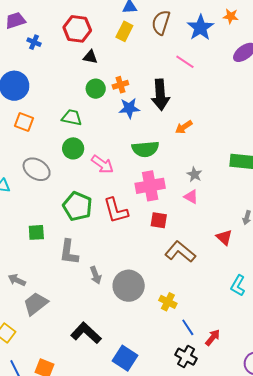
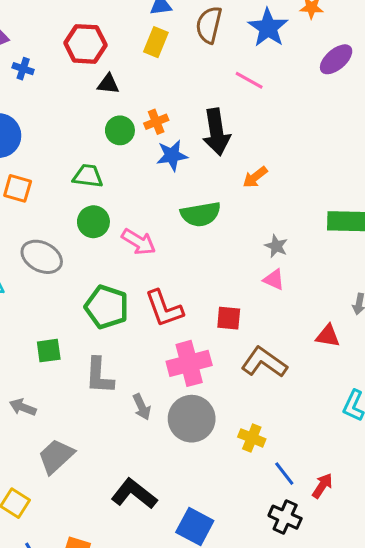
pink cross: (150, 186) -> (189, 363), moved
red triangle: (224, 237) -> (328, 336), turned -30
gray arrow: (17, 280) -> (23, 407), moved

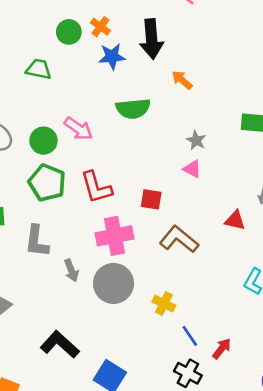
orange cross: (156, 122) -> (100, 27), turned -36
orange arrow: (255, 177) -> (182, 80), turned 75
green circle: (93, 222) -> (43, 141), moved

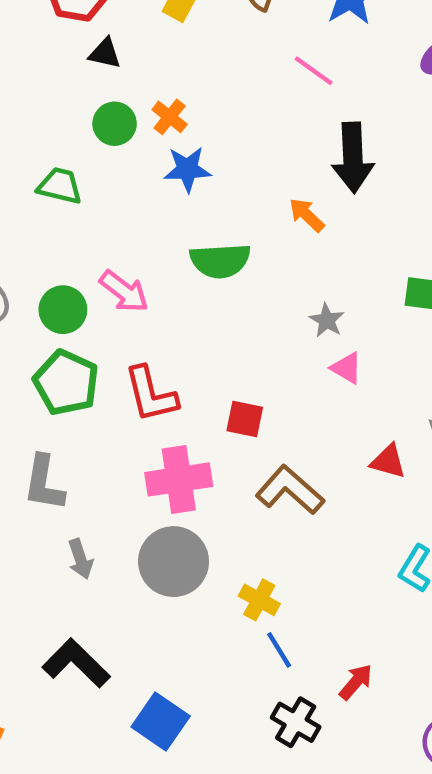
black arrow: (152, 39) -> (353, 158), moved
pink triangle: (192, 169) -> (347, 368), moved
gray arrow: (71, 270) -> (80, 559), moved
blue line: (190, 336) -> (279, 650), moved

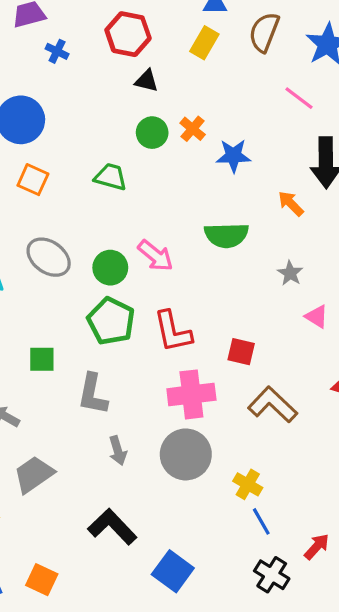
blue star: (187, 169) -> (233, 156), moved
gray star: (327, 320) -> (290, 273), moved

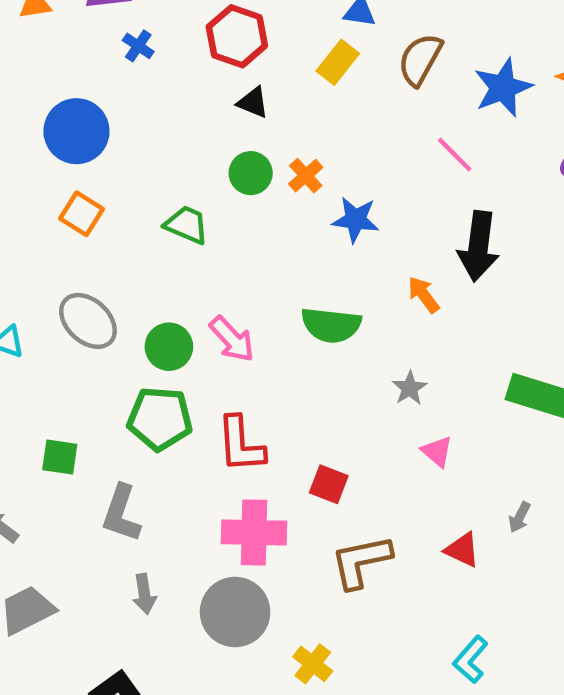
green pentagon: (111, 321) -> (160, 419), turned -30
brown L-shape: (273, 405) -> (361, 561), turned -63

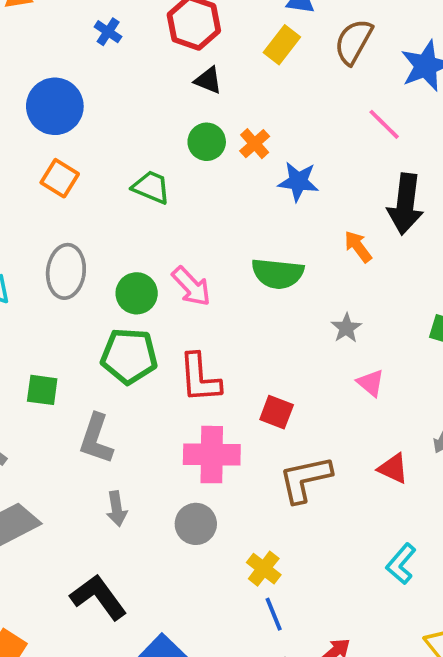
gray ellipse: (88, 321) -> (66, 271), turned 54
gray circle: (235, 612) -> (196, 524), size x0.7

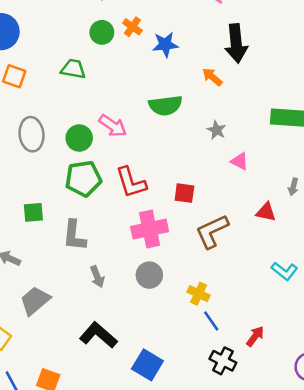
cyan L-shape: (401, 564) -> (285, 271), turned -80

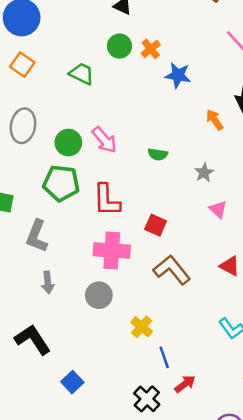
green semicircle: (165, 105) -> (158, 154), moved, size x0.6
brown L-shape: (212, 231) -> (172, 270), turned 60
blue line: (211, 321) -> (164, 357), moved
blue square: (147, 365) -> (72, 382), size x0.7

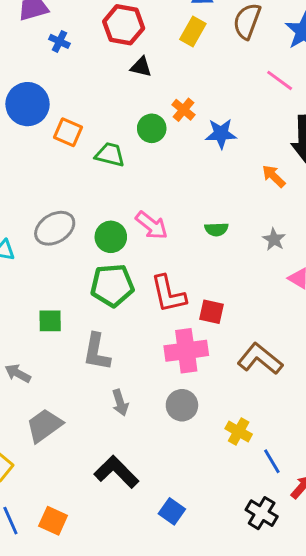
green circle: (119, 46) -> (152, 128), moved
orange square: (22, 65) -> (68, 132), moved
gray ellipse: (23, 126) -> (55, 228), turned 60
red square: (156, 225) -> (212, 312), moved

